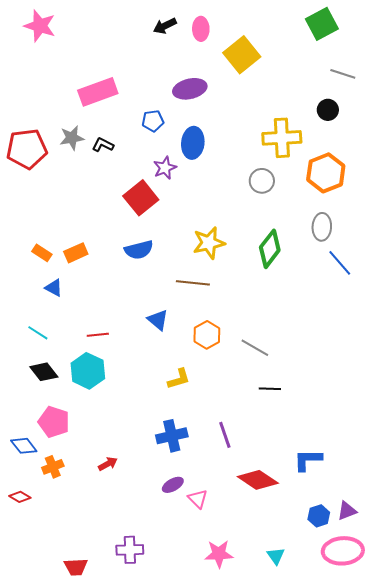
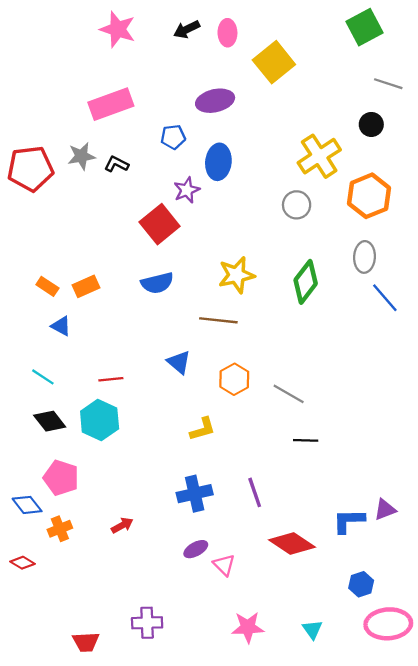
pink star: (40, 26) -> (118, 29), moved
yellow cross: (282, 138) -> (319, 156), turned -30
purple triangle: (347, 511) -> (385, 509), moved

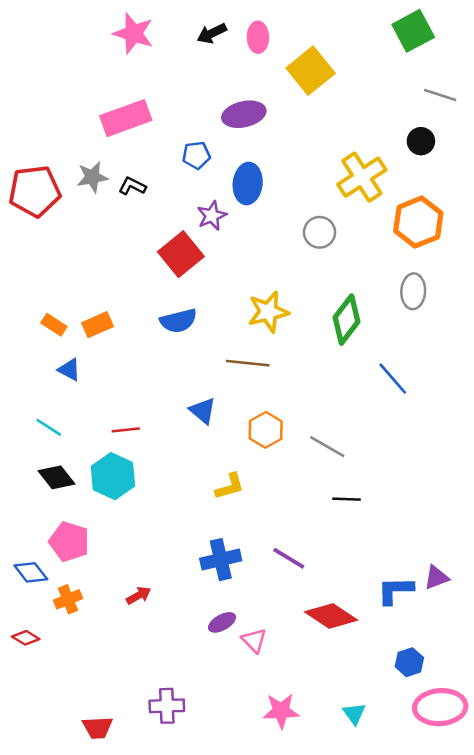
gray circle: (297, 205) -> (320, 232), moved
blue line: (385, 298) -> (393, 379), moved
purple line: (255, 492) -> (289, 558), turned -40

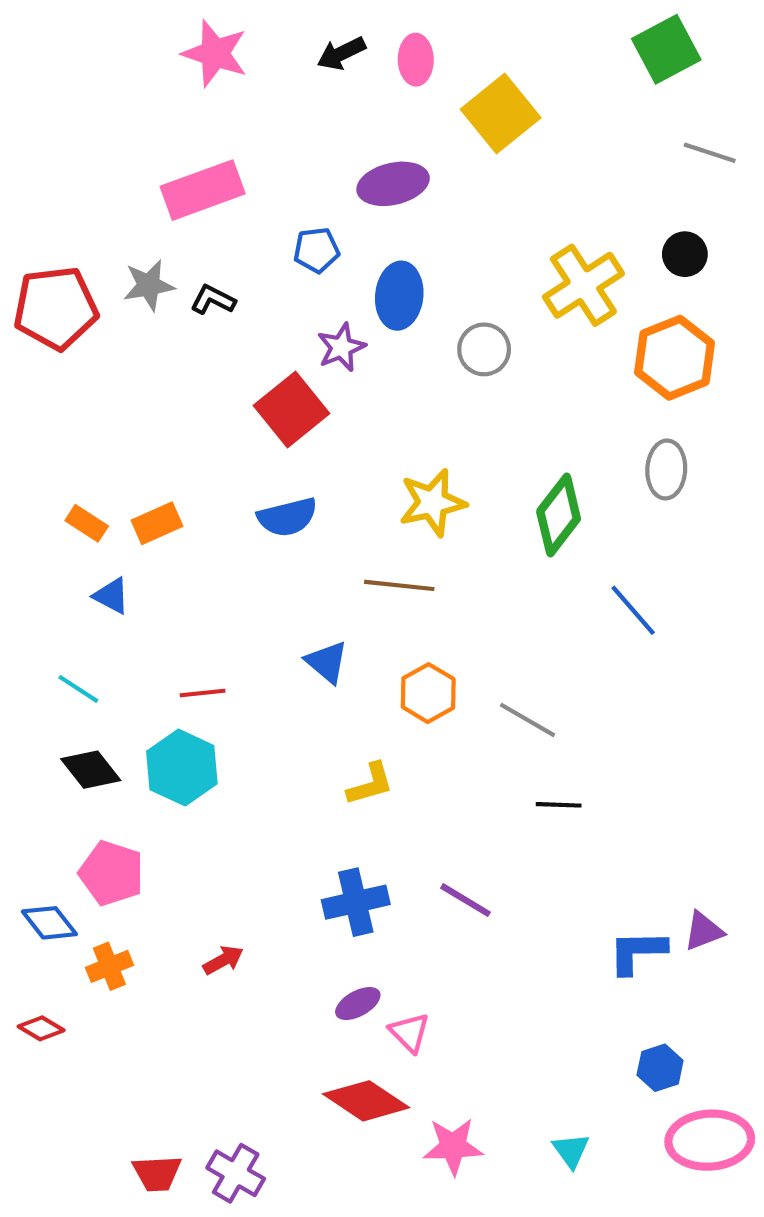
black circle: (421, 141) -> (685, 254), moved
gray circle: (320, 232) -> (484, 349), moved
red diamond: (331, 616) -> (366, 1101), moved
purple cross: (167, 706) -> (236, 1173), moved, turned 32

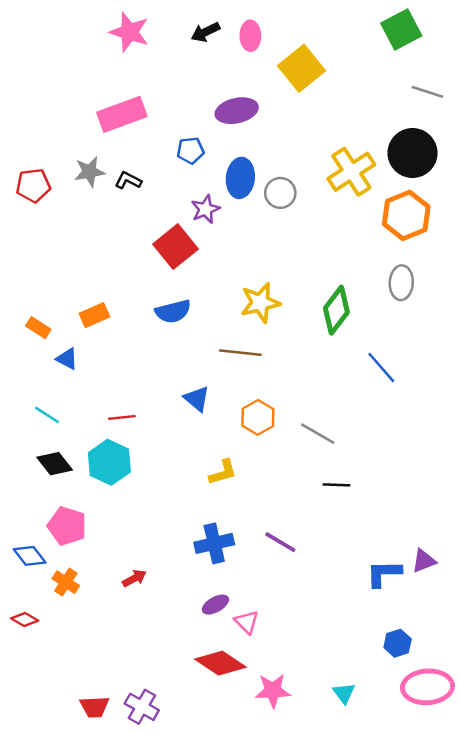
black circle: (685, 254) -> (413, 153), size x1.8
red pentagon: (56, 308) -> (33, 185), size x0.7
gray circle: (484, 349) -> (280, 193), moved
orange rectangle: (87, 523) -> (38, 328), moved
orange cross: (109, 966) -> (66, 582), turned -35

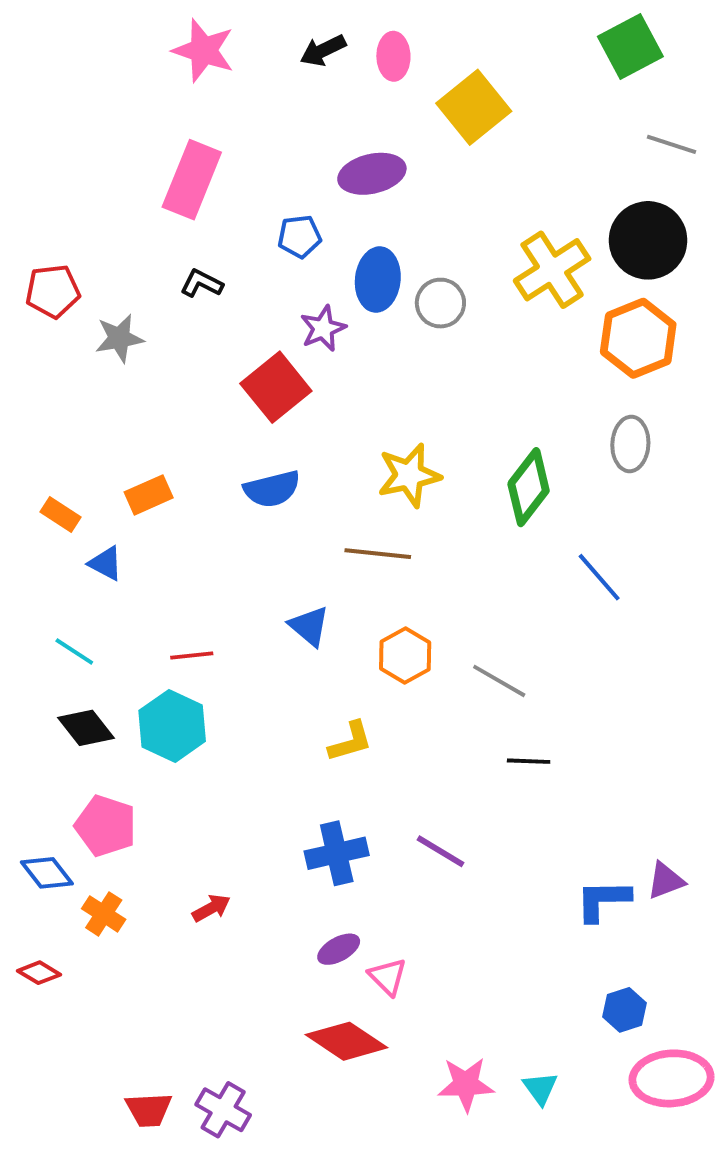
pink rectangle: (122, 114) -> (192, 180), turned -48
gray star: (89, 172) -> (119, 338), moved
pink star: (273, 691) -> (466, 1084), moved

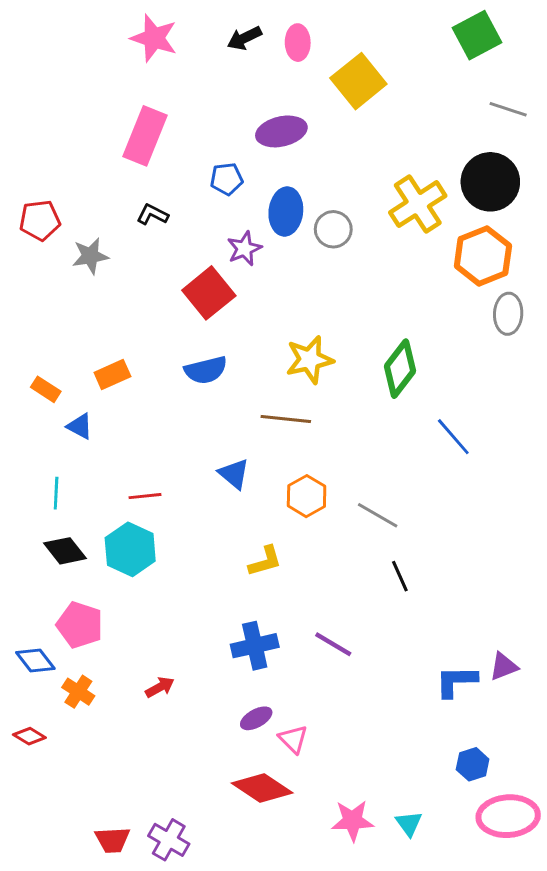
gray ellipse: (630, 444) -> (508, 314), moved
cyan line: (74, 652) -> (56, 493), turned 60
black line: (529, 761) -> (400, 576), turned 64

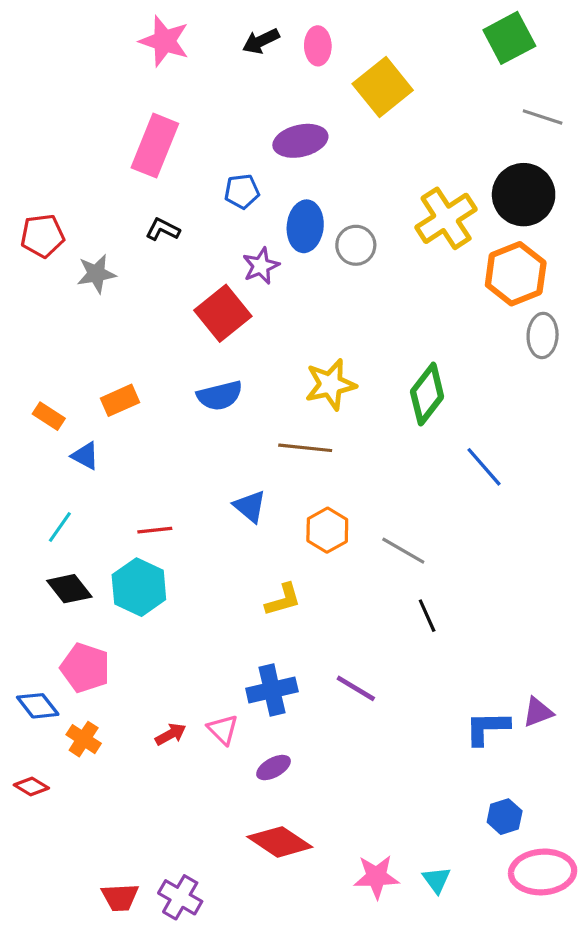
cyan line: (56, 493) -> (60, 527), turned 32
pink triangle: (293, 739) -> (223, 730), moved

